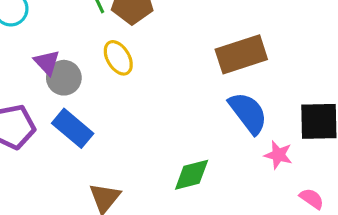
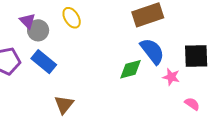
green diamond: (192, 175) -> (130, 69), moved

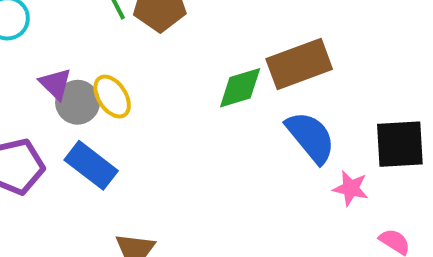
yellow ellipse: (72, 18) -> (112, 97), moved
green diamond: (130, 69) -> (240, 88), moved

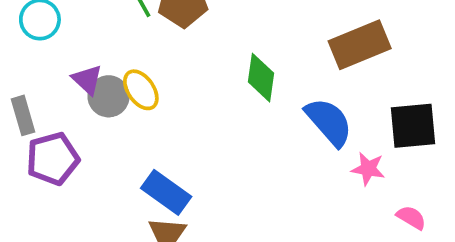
brown rectangle: (299, 64) -> (360, 45), moved
green diamond: (240, 88) -> (261, 78), turned -63
blue rectangle: (91, 165) -> (166, 192), moved

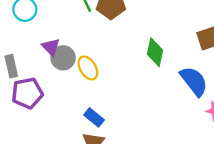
yellow ellipse: (141, 90) -> (88, 68), moved
blue rectangle: (166, 192) -> (94, 117), size x0.7

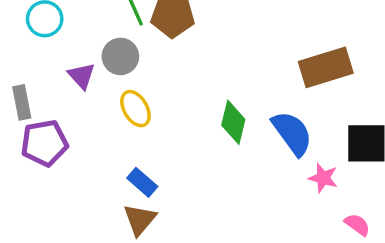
green diamond: (155, 52) -> (233, 122), moved
gray circle: (63, 58) -> (120, 56), moved

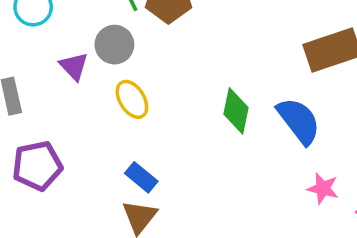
purple pentagon: (44, 143) -> (37, 166), moved
pink star: (323, 178) -> (323, 188), moved

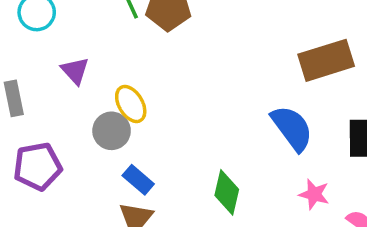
gray circle: (114, 45) -> (112, 131), moved
green diamond: (236, 111) -> (227, 192), moved

